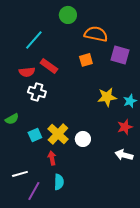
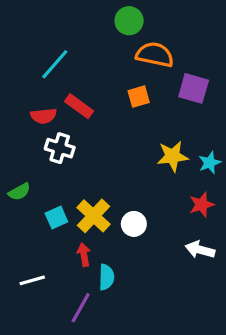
green circle: (68, 15) -> (129, 21), moved
cyan semicircle: (59, 182) -> (106, 277), moved
purple line: (34, 191) -> (81, 308), moved

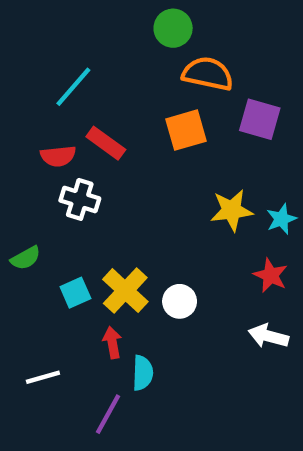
orange square: (139, 97) -> (186, 130), size x1.4
red star: (202, 205) -> (271, 275), turned -30

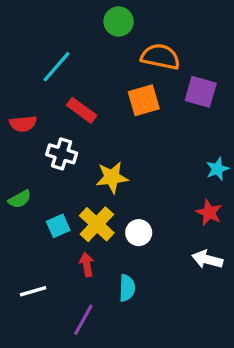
green circle: (173, 28) -> (119, 21), moved
red semicircle: (58, 156) -> (23, 124), moved
yellow star: (232, 210) -> (112, 177), moved
cyan semicircle: (143, 373) -> (127, 288), moved

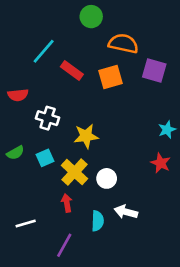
red rectangle: (82, 110) -> (72, 71), moved
cyan square: (58, 226) -> (45, 158), moved
white arrow: (207, 259) -> (126, 212), moved

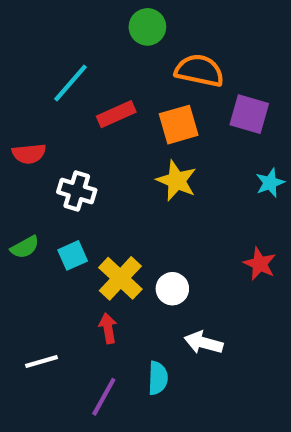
red rectangle: (72, 71) -> (116, 114), turned -60
cyan star: (167, 130) -> (270, 183), moved
yellow star: (86, 136) -> (177, 181), moved, turned 30
cyan semicircle: (98, 221) -> (158, 378), moved

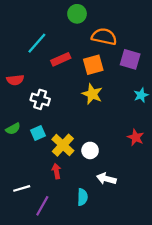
purple line: (104, 397) -> (42, 206), moved

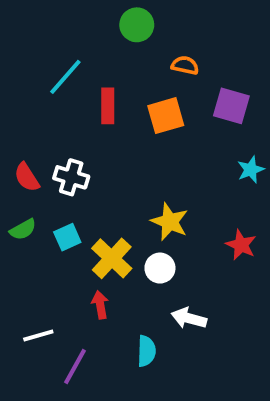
orange semicircle: (104, 37) -> (185, 65), size x0.6
red rectangle: (61, 59) -> (108, 106), turned -66
red semicircle: (15, 80) -> (27, 177), moved, turned 63
yellow star: (92, 94) -> (170, 222), moved

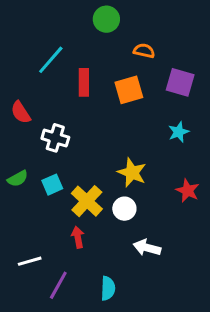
cyan star: (251, 170) -> (179, 132), moved
red semicircle: (27, 177) -> (21, 112), moved
cyan semicircle: (146, 351) -> (108, 288), moved

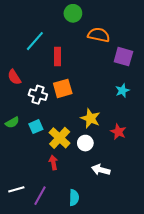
orange semicircle: (144, 51) -> (99, 35), size x1.5
orange square: (129, 90) -> (63, 88), moved
red star: (188, 191) -> (118, 132), moved
white line: (30, 261) -> (16, 189), moved

